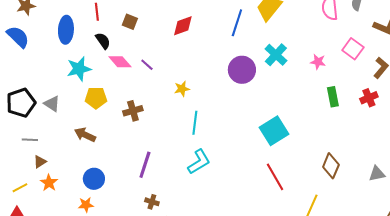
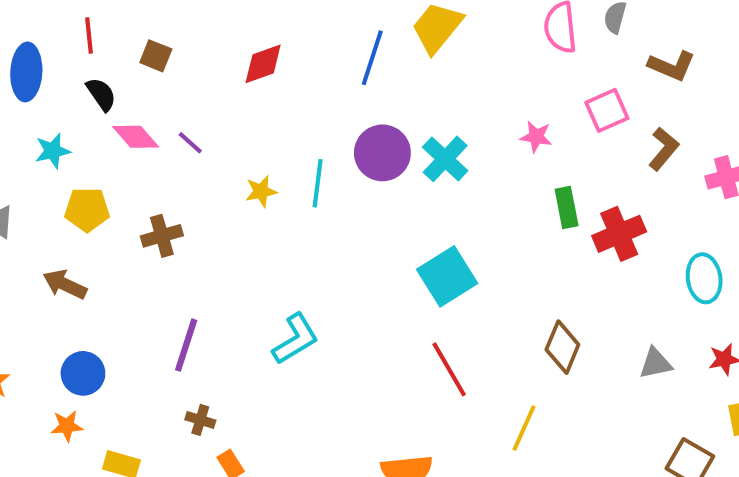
pink square: (353, 49) -> (607, 110), turned 30
cyan cross: (276, 55) -> (445, 159), moved
cyan star: (79, 69) -> (53, 151), size x0.7
red cross: (369, 98) -> (619, 234), moved, size x1.4
cyan line: (195, 123) -> (318, 183), moved

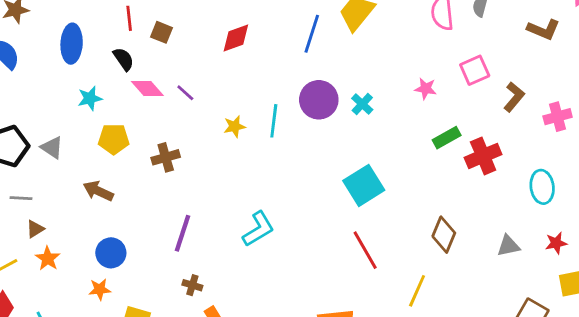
red line: (89, 36) -> (129, 18), moved
brown L-shape: (672, 66) -> (544, 30), moved
cyan cross: (445, 159) -> (362, 104), size x0.7
green rectangle: (567, 208) -> (447, 138), turned 72

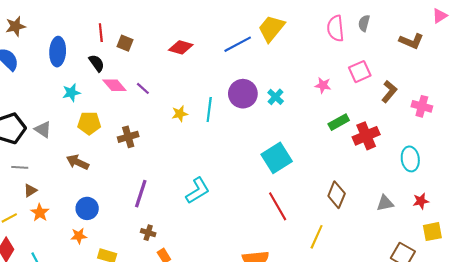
blue line: (312, 34) -> (238, 44), turned 44
red diamond: (236, 38) -> (181, 47), turned 35
pink cross: (558, 117) -> (422, 106), turned 30

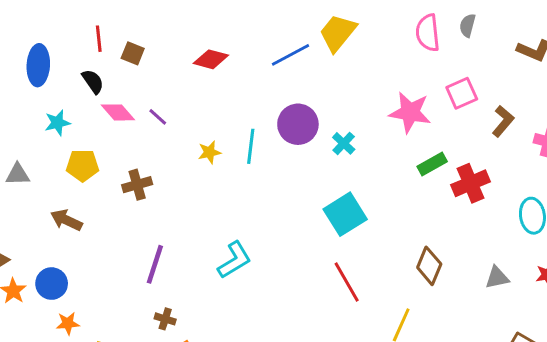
pink star: (323, 85) -> (410, 112), size x1.8
cyan cross: (276, 97) -> (344, 143), moved
gray triangle: (43, 129) -> (18, 174), turned -36
blue circle: (87, 208) -> (52, 284), moved

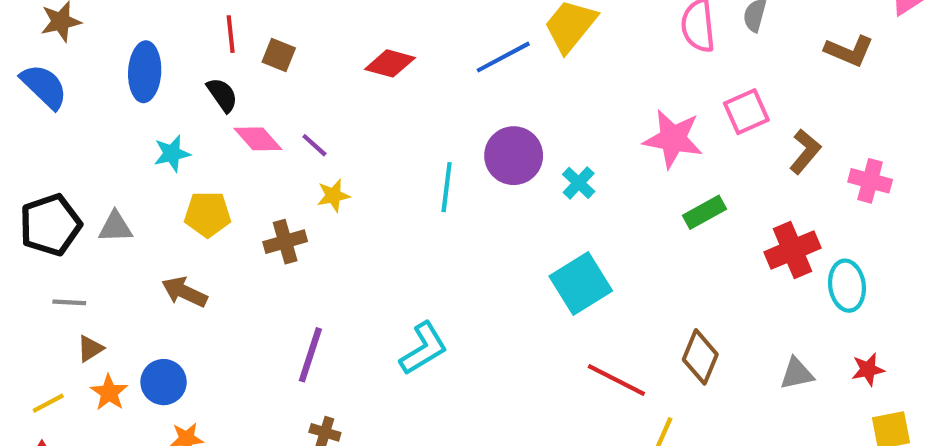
yellow star: (209, 152) -> (333, 195), moved
red cross: (470, 183) -> (792, 250), moved
red line: (347, 282) -> (616, 380), moved, turned -33

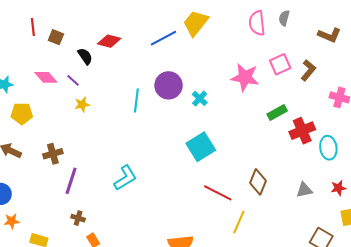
black semicircle: (222, 95) -> (85, 56), moved
brown L-shape: (805, 151) -> (308, 70), moved
green rectangle: (704, 212) -> (277, 113), moved
brown cross: (285, 242) -> (53, 154), moved

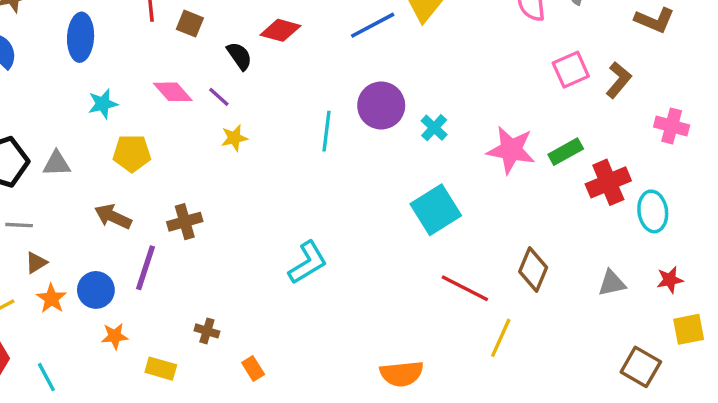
pink star: (245, 77) -> (511, 150), moved
purple line: (71, 181) -> (145, 268), moved
brown cross: (78, 218) -> (207, 331), moved

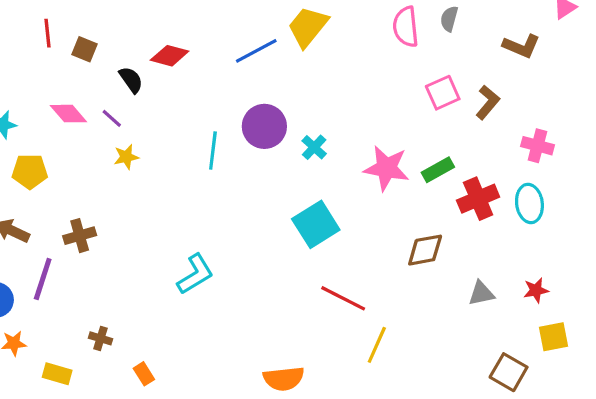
cyan ellipse: (653, 211) -> (529, 203), moved
brown diamond: (533, 269) -> (425, 250), moved, turned 57

